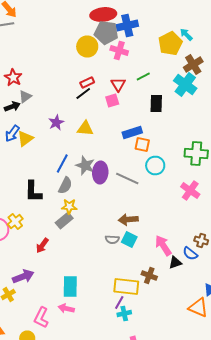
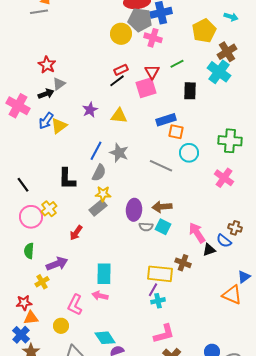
cyan arrow: (186, 34) -> (231, 17), moved, turned 152
pink square: (112, 100) -> (146, 88), size x1.5
purple ellipse: (100, 172) -> (134, 210), moved

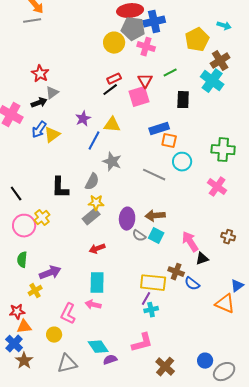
blue line: (96, 151) -> (94, 141), moved
gray semicircle: (146, 227) -> (139, 236), turned 32
red arrow: (76, 233) -> (97, 249), moved, turned 35
blue semicircle: (224, 241) -> (192, 284), moved
pink L-shape: (164, 334) -> (142, 343), moved

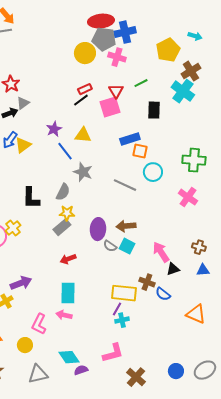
blue line: (94, 141) -> (65, 151), turned -66
blue triangle: (237, 286) -> (203, 270), moved, turned 32
gray ellipse: (224, 372) -> (205, 370), moved

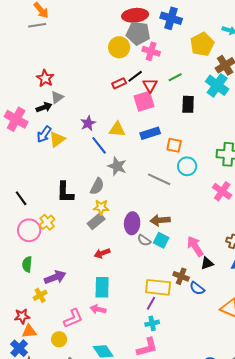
blue cross: (125, 32) -> (171, 18), moved, turned 30
black line: (81, 100) -> (135, 76), moved
blue rectangle: (130, 139) -> (150, 133), moved
cyan cross: (122, 320) -> (152, 323), moved
pink L-shape: (39, 324) -> (73, 318), turned -140

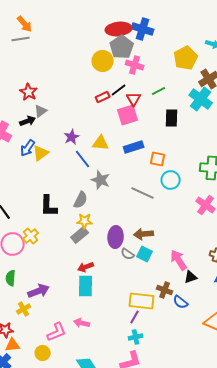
blue cross: (171, 18) -> (143, 29), moved
gray pentagon: (138, 33) -> (122, 47), turned 30
cyan rectangle: (102, 287) -> (86, 286), moved

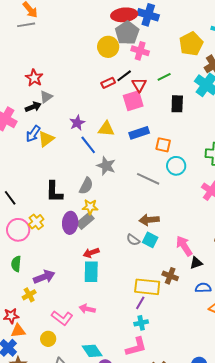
purple ellipse: (116, 237) -> (70, 223), moved
blue semicircle: (181, 302) -> (203, 288), moved, turned 140
pink L-shape: (57, 332) -> (62, 318), turned 60

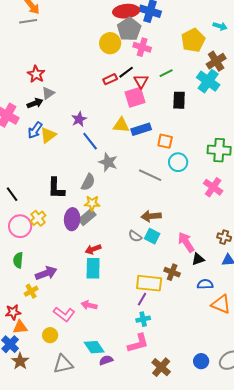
yellow triangle: (106, 129) -> (121, 125), moved

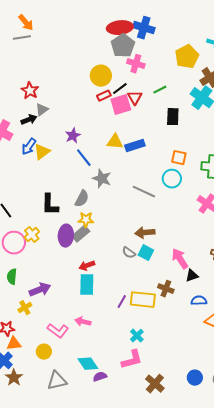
yellow circle: (110, 43) -> (101, 76), moved
pink square: (135, 97) -> (121, 105), moved
orange square: (165, 141) -> (179, 158), moved
purple line: (142, 299) -> (122, 302), moved
cyan cross: (143, 319) -> (137, 336), turned -32

